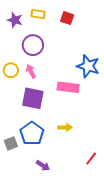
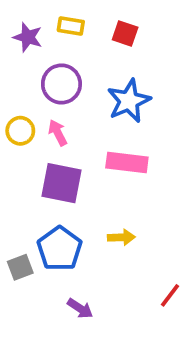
blue star: (88, 66) -> (129, 101), moved, turned 30

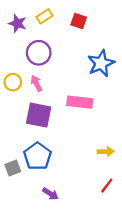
yellow rectangle: (71, 26) -> (45, 16), turned -42
blue star: (129, 101) -> (101, 63), moved
yellow arrow: (121, 237) -> (106, 152), moved

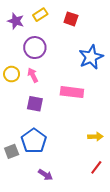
purple square: (39, 115) -> (35, 104), size x0.7

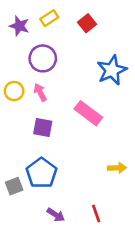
red square: (71, 19) -> (87, 23), turned 32
pink rectangle: (72, 92) -> (88, 113), turned 30
red line: (96, 167) -> (96, 213), moved, turned -56

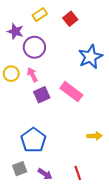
purple star: (19, 26) -> (15, 31), moved
purple square: (43, 127) -> (42, 95), moved, turned -35
gray square: (14, 186) -> (20, 169), moved

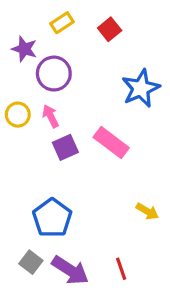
yellow arrow: (95, 136) -> (147, 211), turned 32
gray square: (20, 169) -> (31, 262), turned -32
purple arrow: (45, 174) -> (70, 270), size x1.6

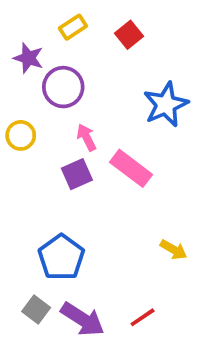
pink arrow: (51, 116) -> (86, 137), moved
red line: (121, 269) -> (143, 317), turned 75

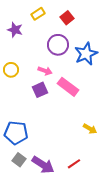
purple circle: (63, 87) -> (58, 45), moved
pink arrow: (86, 137) -> (45, 71), turned 136
blue pentagon: (61, 257) -> (16, 133), moved, turned -30

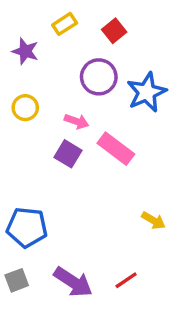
yellow circle: (11, 70) -> (25, 108), moved
purple square: (40, 90) -> (68, 154), turned -35
gray square: (19, 160) -> (17, 280), moved, turned 32

